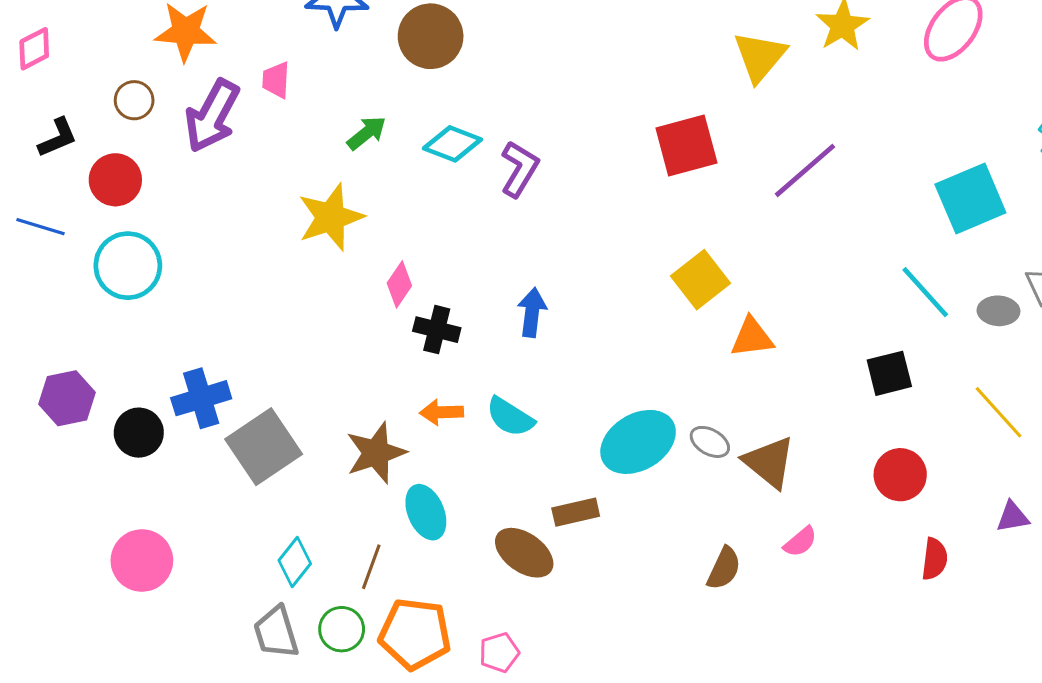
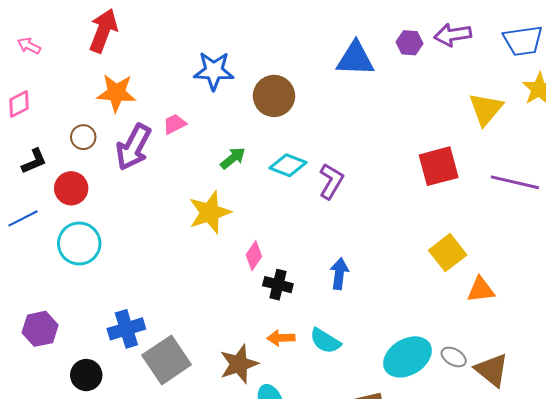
pink trapezoid: (276, 80) -> (175, 124), turned 60
purple line: (805, 170) -> (515, 182), turned 54
blue line: (40, 227) -> (23, 218), turned -44
black circle: (139, 433) -> (86, 375), moved

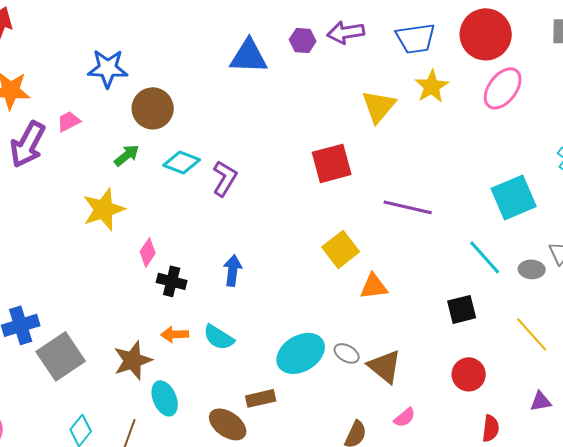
brown circle: (274, 96) -> (153, 108), moved
purple line: (515, 182) -> (408, 207), moved

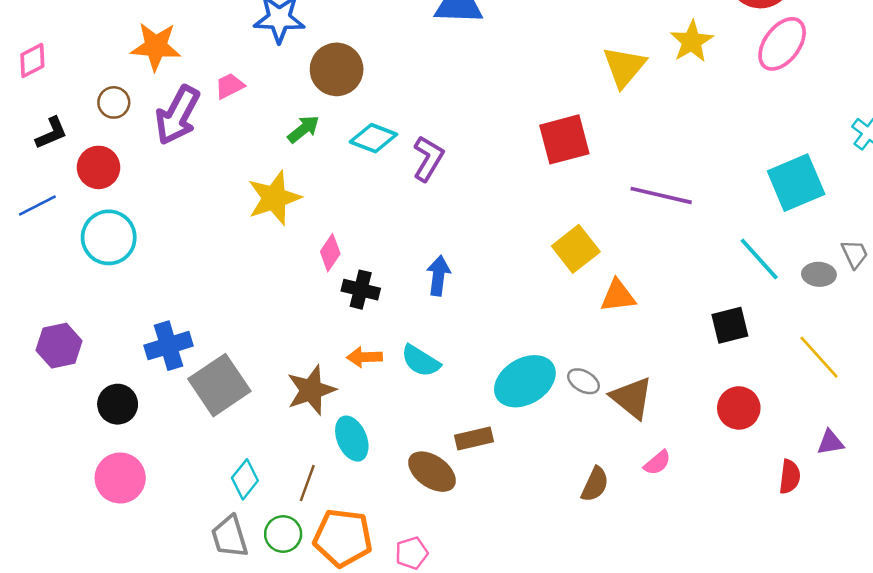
red semicircle: (491, 428) -> (790, 477), moved

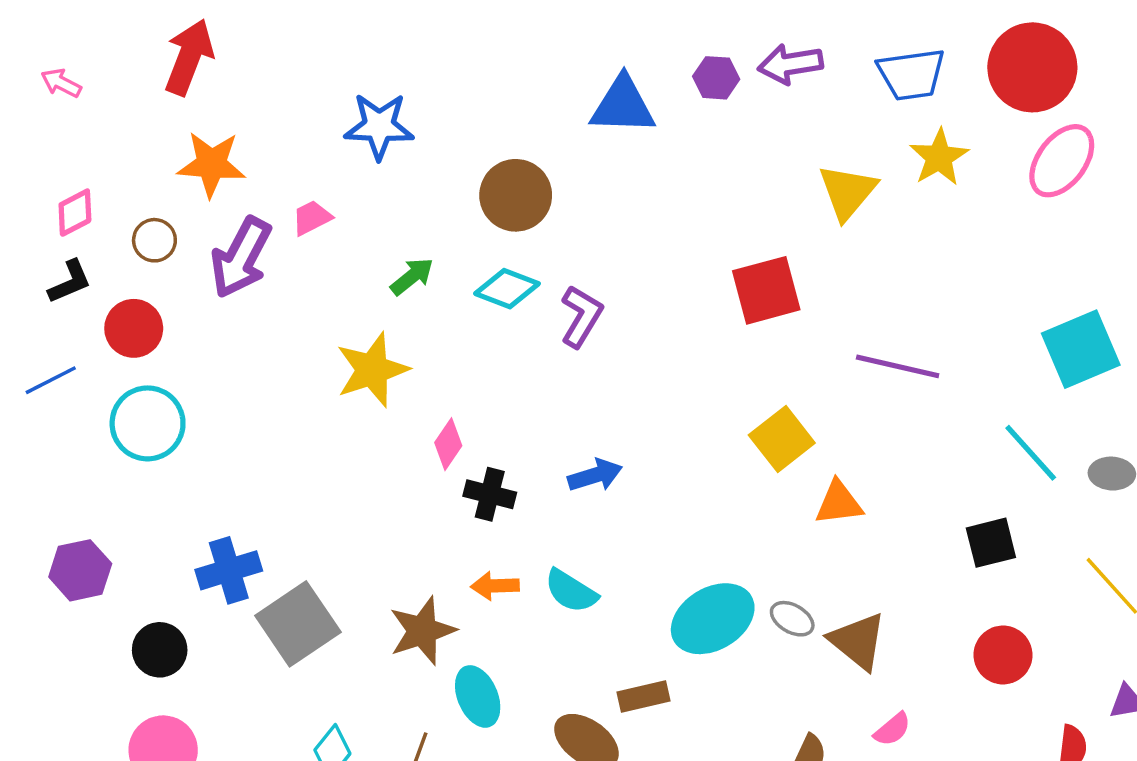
pink diamond: (32, 60) -> (75, 213), moved
brown circle: (337, 69) -> (516, 195), moved
blue arrow: (438, 276) -> (595, 475), turned 66

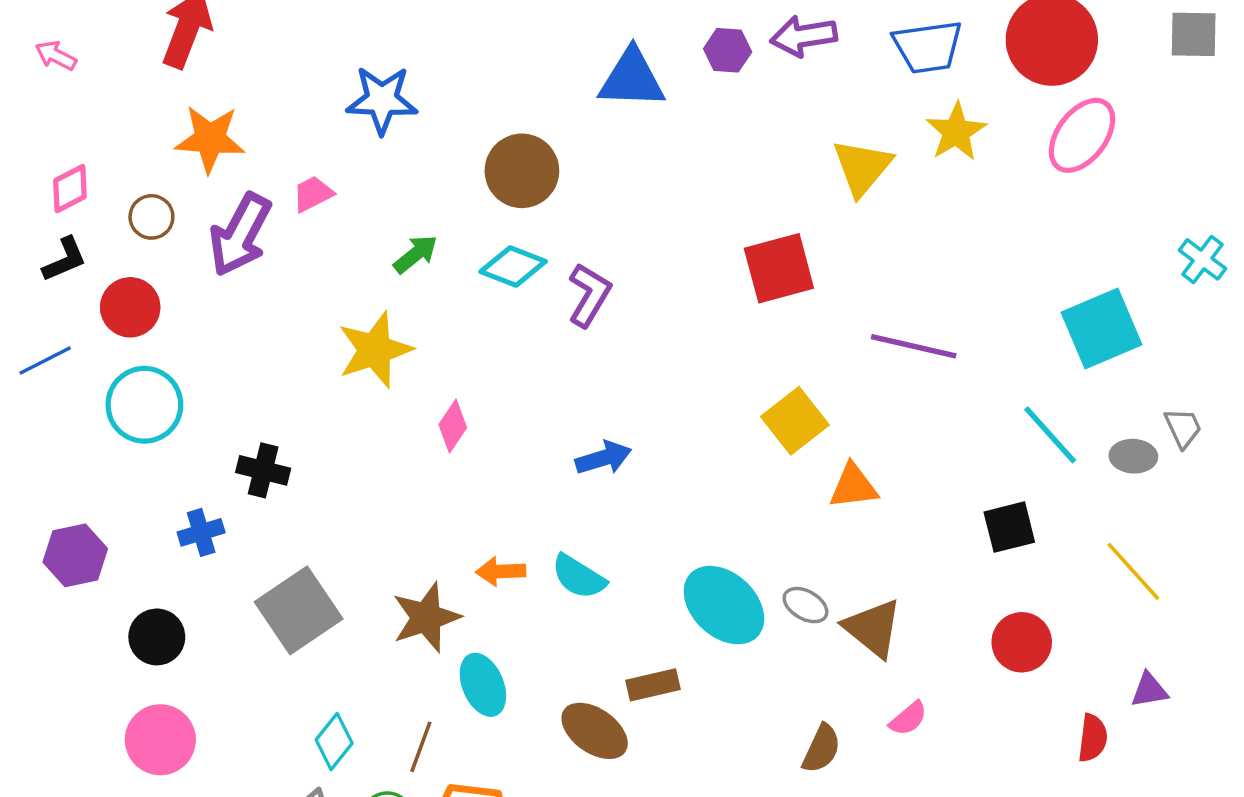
black cross: (490, 494) -> (263, 470), moved
blue cross: (229, 570) -> (201, 532), moved, size x0.7
cyan ellipse: (713, 619) -> (724, 605), turned 74

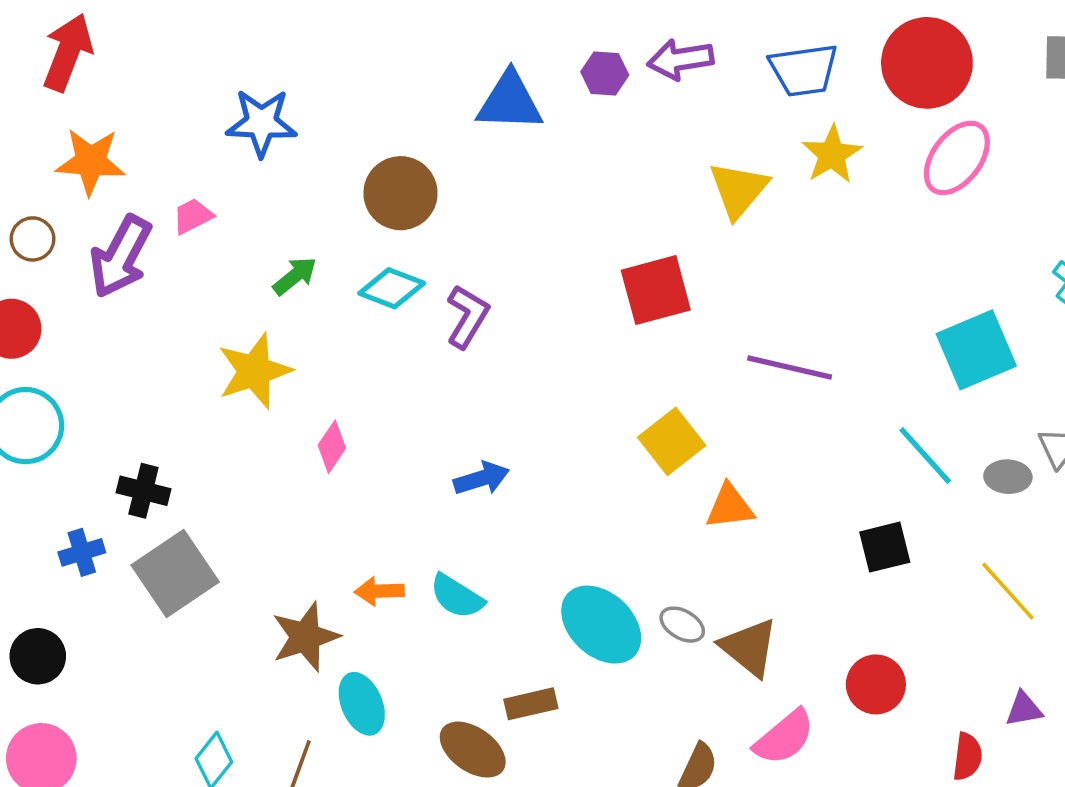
gray square: (299, 610) -> (175, 573), moved
red circle: (1022, 642) -> (876, 684), moved
pink semicircle: (908, 718) -> (784, 737), size x1.6

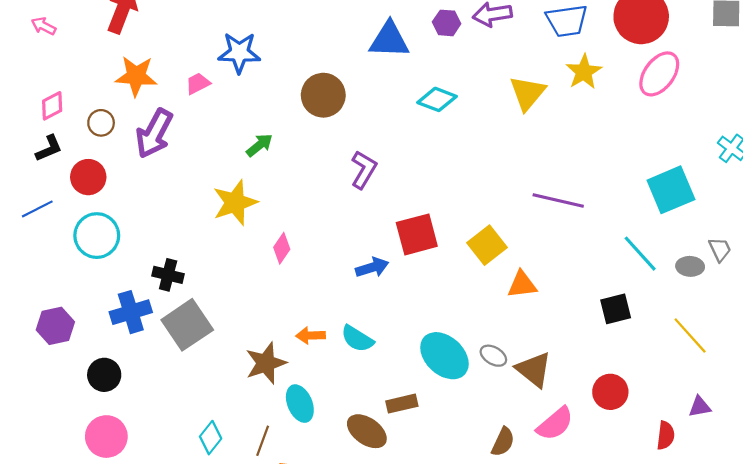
pink trapezoid: (193, 216) -> (198, 83), moved
cyan diamond: (392, 288) -> (437, 99), moved
red square: (656, 290) -> (417, 234), moved
blue cross: (82, 552) -> (131, 312), size x1.5

